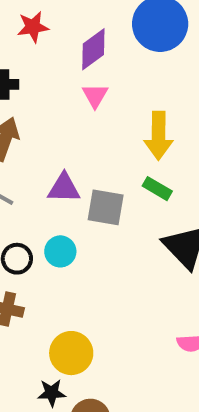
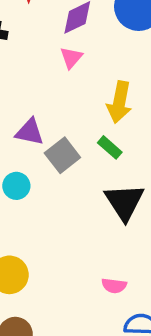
gray square: (106, 207) -> (62, 155), turned 32

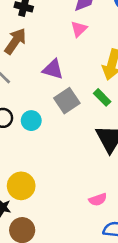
purple triangle: (30, 132) -> (53, 69), moved
pink semicircle: (114, 286) -> (98, 200), turned -30

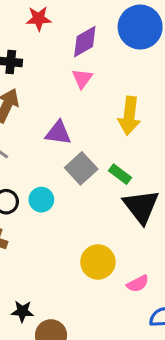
green rectangle: (102, 97) -> (120, 174), moved
yellow circle: (21, 186) -> (98, 262), moved

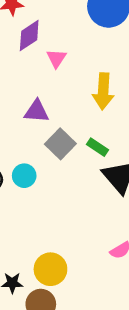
purple diamond: (85, 42) -> (29, 36), moved
yellow circle: (98, 262) -> (50, 269), moved

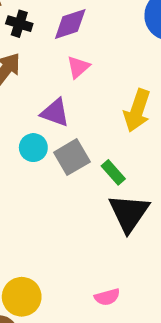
pink triangle: (56, 58) -> (78, 67), moved
cyan circle: (24, 176) -> (33, 148), moved

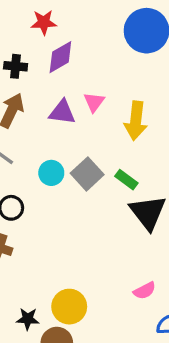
pink triangle: (78, 67) -> (94, 102), moved
purple triangle: (55, 113) -> (62, 112), moved

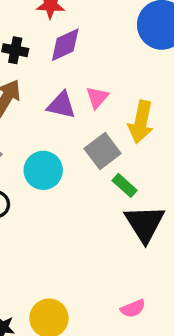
cyan circle: (51, 173) -> (43, 170), size x1.4
gray square: (87, 174) -> (103, 151), moved

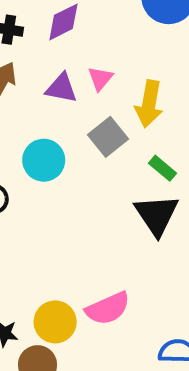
green rectangle: (125, 185) -> (163, 168), moved
pink semicircle: (133, 309) -> (108, 308), moved, size x1.6

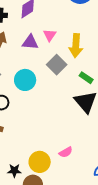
pink semicircle: (108, 308) -> (66, 152), size x0.6

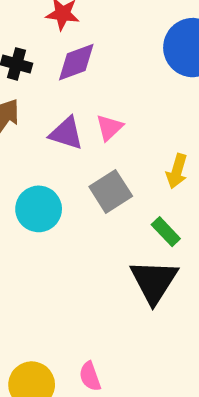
yellow arrow: (76, 46) -> (177, 171), moved, size x0.7
pink semicircle: (66, 152) -> (90, 376), turned 88

